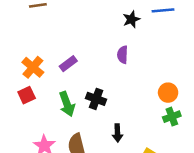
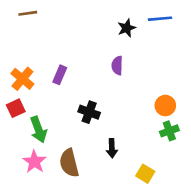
purple rectangle: (68, 64) -> (60, 75), turned -30
green arrow: (67, 104) -> (38, 130), moved

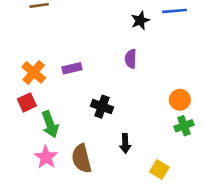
purple rectangle: (60, 75) -> (72, 68), turned 54

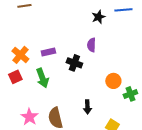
orange circle: (180, 100) -> (113, 81), moved
black cross: (102, 107) -> (74, 63), moved
green arrow: (50, 124) -> (42, 78), moved

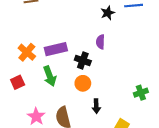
purple rectangle: (48, 52) -> (56, 49), size x1.5
red square: (15, 77) -> (18, 82), moved
orange circle: (113, 81) -> (83, 83), moved

